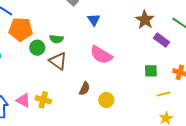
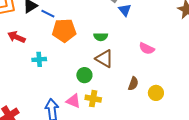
blue triangle: (94, 20) -> (125, 10), moved
green circle: (37, 48) -> (84, 75), moved
pink semicircle: (101, 55) -> (147, 49), size x0.7

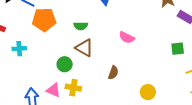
yellow circle: (156, 93) -> (148, 92), moved

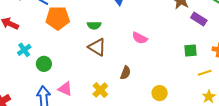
cyan cross: (19, 49) -> (24, 50), moved, turned -32
green circle: (65, 64) -> (44, 64), moved
yellow cross: (73, 88) -> (100, 90), moved, turned 35

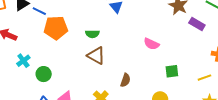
pink semicircle: (140, 38) -> (151, 44), moved
green square: (190, 50) -> (172, 71), moved

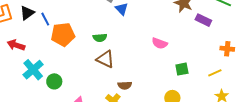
blue line: (39, 11) -> (45, 19), turned 40
cyan cross: (23, 61) -> (33, 70), size x1.5
brown semicircle: (125, 80) -> (125, 85), moved, turned 72

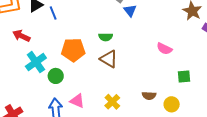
orange pentagon: (63, 34) -> (73, 50), moved
brown semicircle: (125, 85) -> (149, 96), moved

